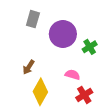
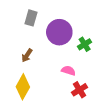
brown arrow: (29, 67) -> (27, 55), moved
yellow diamond: (40, 92) -> (23, 87), moved

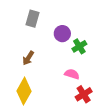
purple circle: (59, 32) -> (62, 34), size x0.6
green cross: (85, 44) -> (79, 46), moved

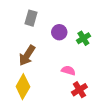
green cross: (79, 46) -> (83, 38), moved
brown arrow: (28, 58) -> (27, 55), size x1.5

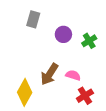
brown arrow: (27, 55) -> (49, 74), moved

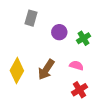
pink semicircle: (73, 75) -> (76, 65), moved
yellow diamond: (25, 92) -> (17, 71), moved

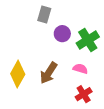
gray rectangle: (31, 18) -> (44, 15), moved
green cross: (84, 38) -> (88, 40), size x1.5

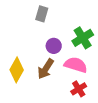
purple circle: (62, 34) -> (54, 46), moved
pink semicircle: (80, 69) -> (76, 65), size x1.6

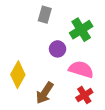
green cross: (83, 38) -> (81, 30), moved
brown arrow: (46, 69) -> (45, 93), moved

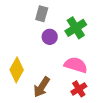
purple circle: (58, 49) -> (50, 37), moved

